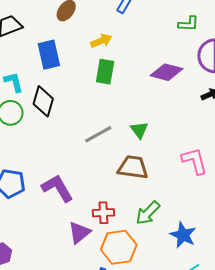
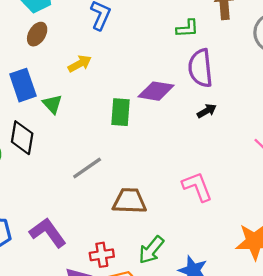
green L-shape: (189, 24) -> (187, 28), moved
green rectangle: (105, 72) -> (120, 112), moved
green triangle: (139, 130) -> (52, 104), moved

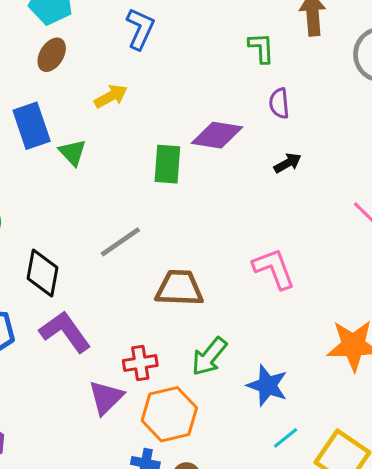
green L-shape: (187, 28) -> (261, 48), turned -90
purple semicircle: (200, 68) -> (279, 103), size x0.6
black diamond: (22, 138) -> (43, 273), moved

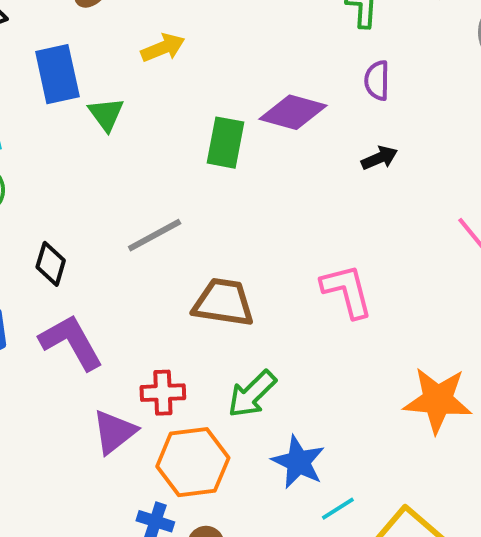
black diamond: (43, 273) -> (51, 264), size x0.7
blue star: (267, 386) -> (298, 462), moved

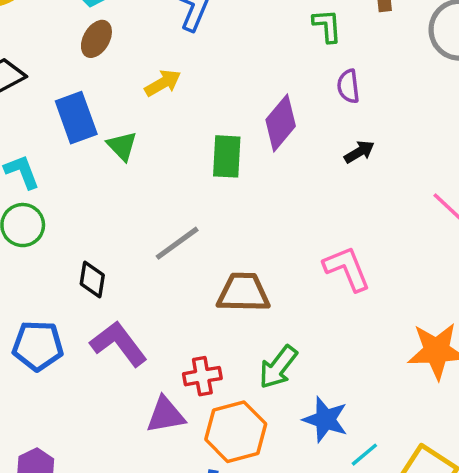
purple diamond: (293, 112) -> (281, 123), turned -58
purple triangle: (114, 432) -> (166, 415), turned 36

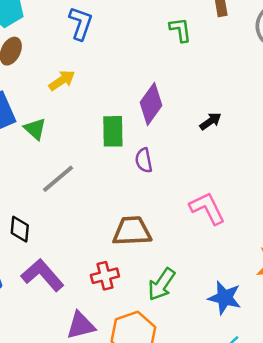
purple semicircle: (348, 86) -> (144, 160), moved
gray line: (177, 243) -> (58, 179), moved
red cross: (202, 376) -> (105, 276), moved
blue star: (325, 419) -> (225, 298), moved

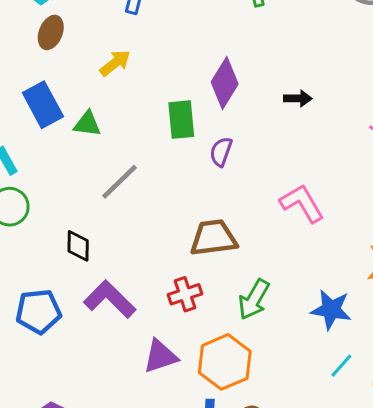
black arrow: (211, 121) -> (298, 98), turned 40
green triangle: (35, 129) -> (87, 124), turned -30
purple semicircle: (144, 160) -> (221, 152), turned 35

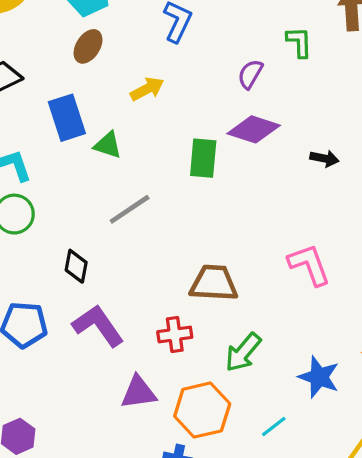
purple diamond: (225, 83) -> (254, 129), turned 66
purple semicircle: (221, 152) -> (250, 74), moved
cyan line: (341, 366) -> (274, 427), moved

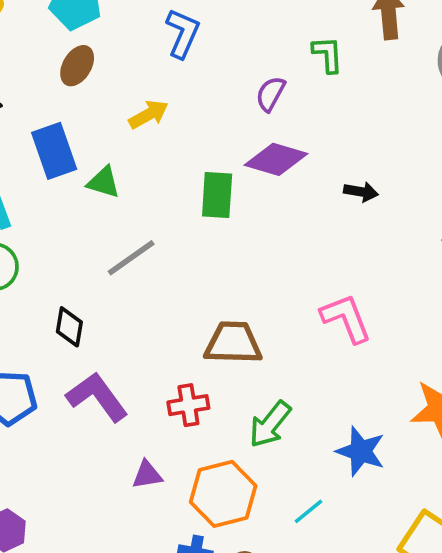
purple triangle: (139, 392) -> (147, 475), size x0.7

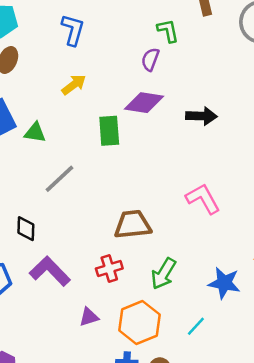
purple semicircle: (270, 94) -> (150, 59), moved
yellow arrow: (148, 114) -> (74, 85), moved
black arrow: (361, 192) -> (201, 116), size x1.4

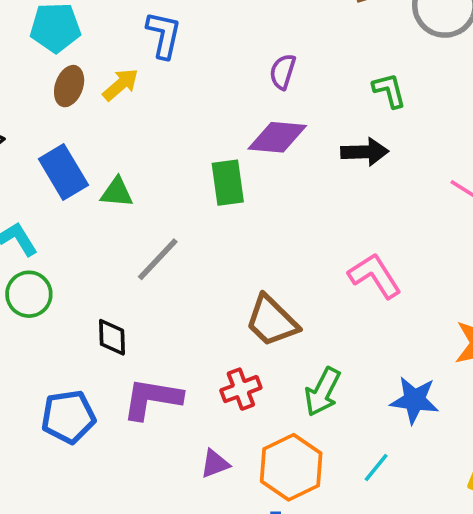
green L-shape: (168, 31) -> (389, 90), moved
yellow arrow: (74, 85) -> (121, 85), moved
brown trapezoid: (133, 225) -> (272, 321), turned -126
purple L-shape: (50, 271) -> (152, 399), turned -33

